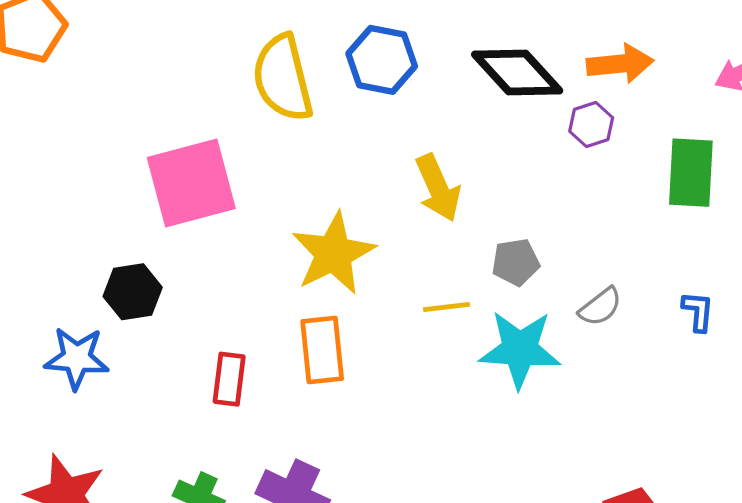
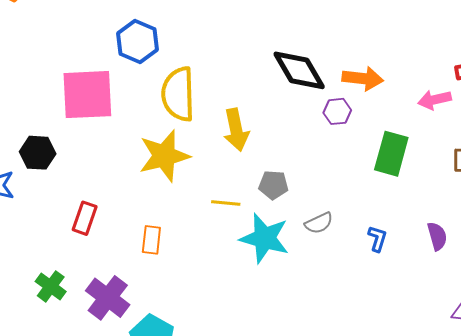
blue hexagon: (382, 60) -> (138, 42), moved
yellow semicircle: (283, 78) -> (178, 94), moved
orange rectangle: (322, 350) -> (151, 240), moved, size x0.7

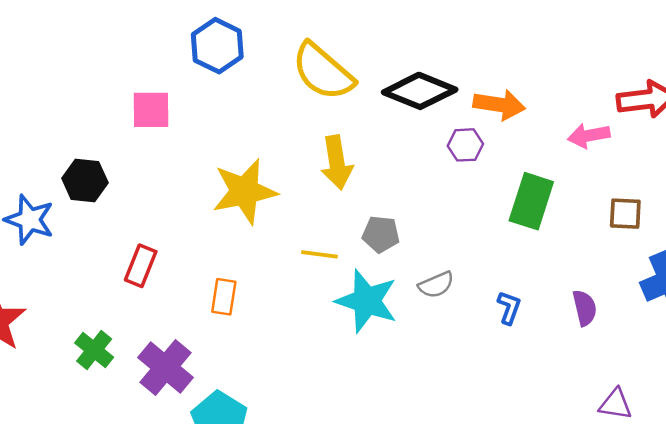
black diamond: (299, 70) -> (420, 91), turned -40
yellow semicircle: (178, 94) -> (323, 72), moved, turned -50
pink square: (87, 95) -> (151, 110), size x0.6

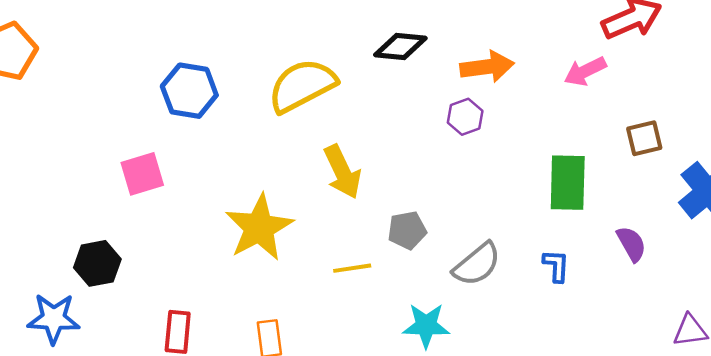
yellow semicircle: (323, 72) -> (302, 86), turned 128
black diamond: (420, 91) -> (400, 46), moved, size x0.7
green rectangle: (531, 201) -> (568, 183), moved
gray semicircle: (436, 285) -> (477, 264), size x1.4
cyan star: (367, 301) -> (426, 326), moved, size x0.7

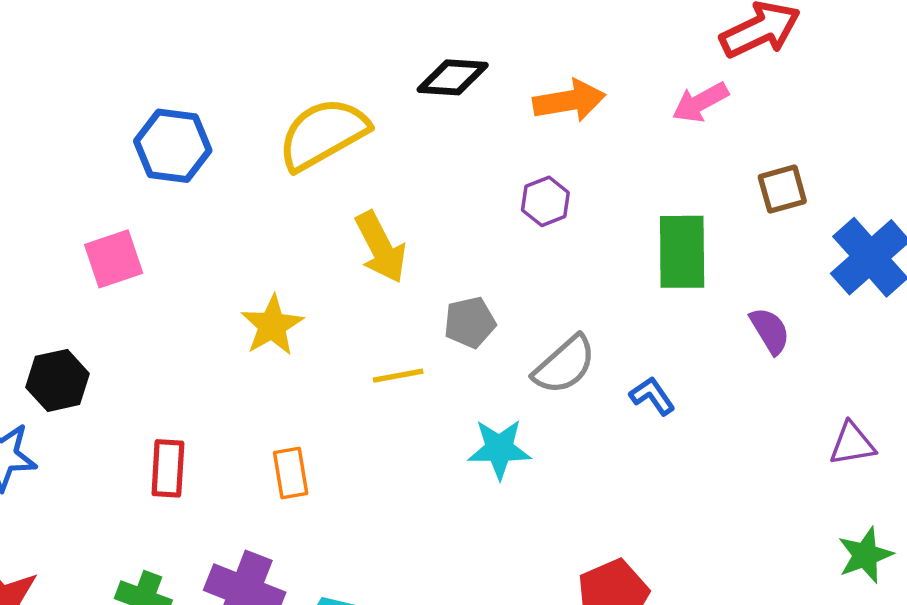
purple hexagon: (465, 117) -> (545, 201), moved
yellow star: (259, 228) -> (272, 325), size x0.7
blue L-shape: (556, 266) -> (652, 396), moved, turned -36

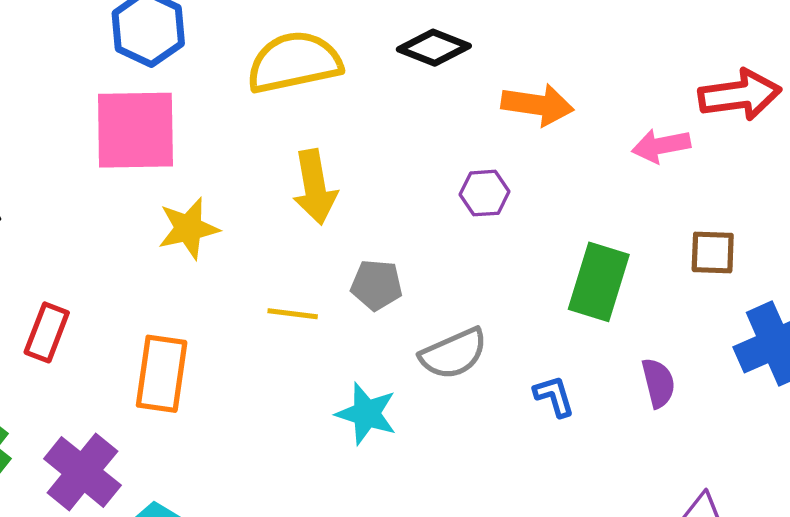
pink square: (114, 259) -> (135, 130), moved, size x1.6
blue L-shape: (652, 396) -> (554, 396), moved
orange rectangle: (291, 473) -> (162, 374), size x1.5

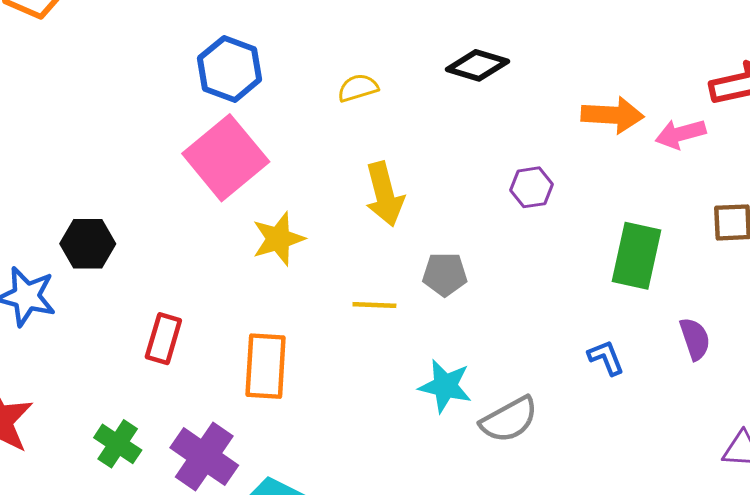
yellow semicircle: (294, 62) -> (358, 88), size x0.5
orange arrow: (537, 105) -> (613, 115), moved
pink square: (135, 130) -> (226, 158), turned -34
gray semicircle: (454, 354) -> (509, 420), moved

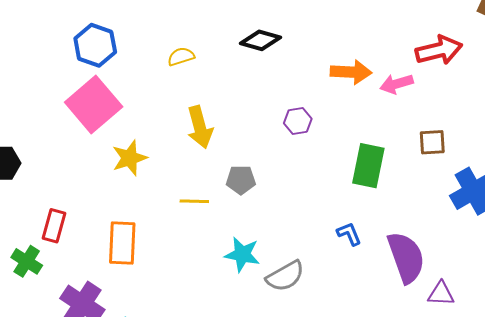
purple semicircle: (695, 339) -> (406, 257), moved, size x1.8
green cross: (118, 444) -> (27, 261), moved

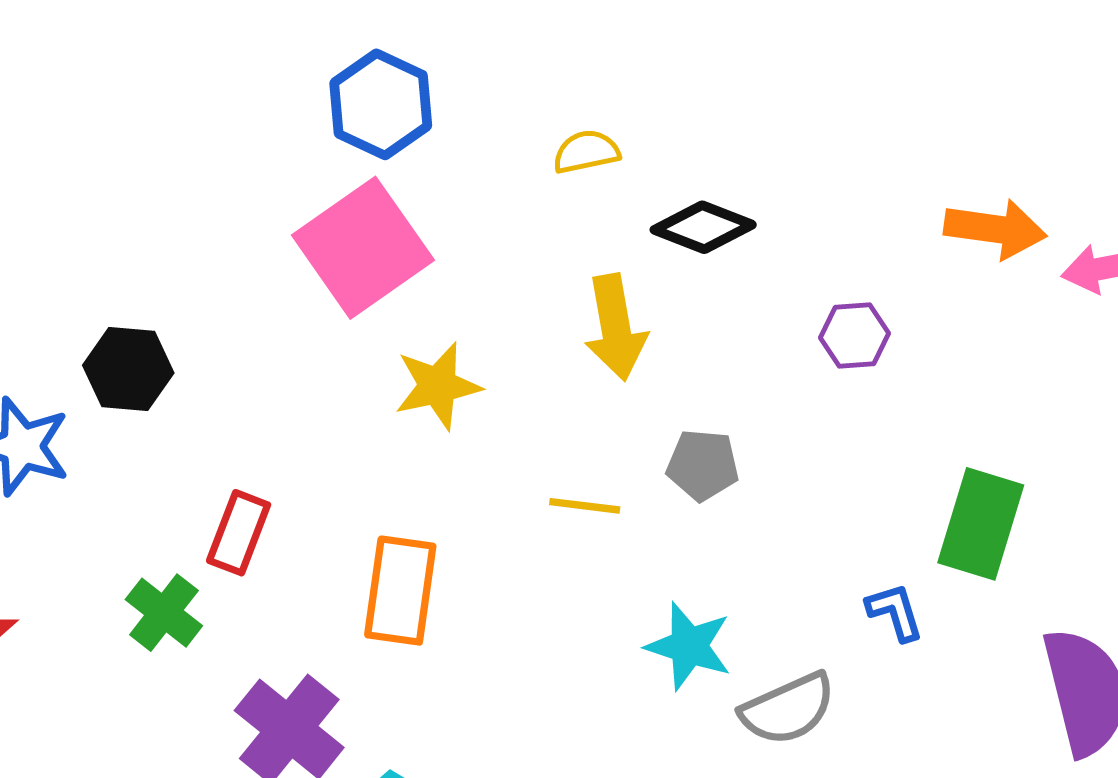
black diamond: (260, 40) -> (703, 227), moved
green rectangle: (368, 166) -> (981, 524), moved
blue L-shape: (349, 234) -> (895, 612), moved

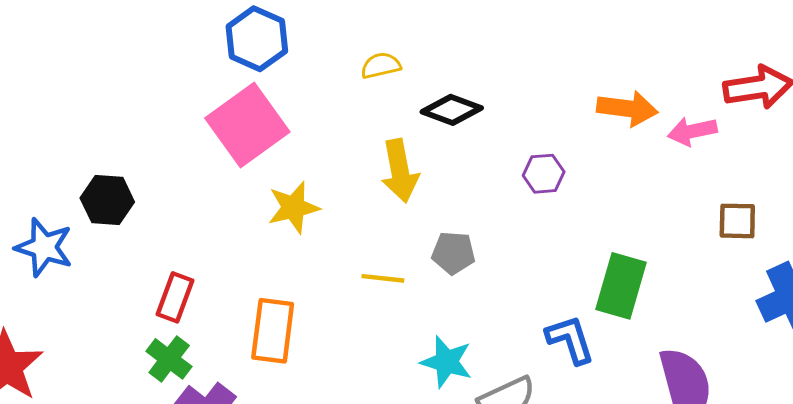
blue L-shape: (895, 612) -> (570, 339), size x1.4
green cross: (164, 613) -> (169, 359), moved

